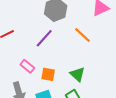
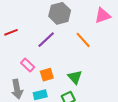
orange square: (48, 74) -> (47, 75), turned -32

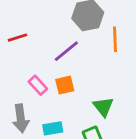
orange line: (83, 40) -> (115, 39), moved, turned 36
orange square: (47, 75) -> (65, 85), moved

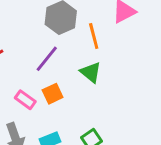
green triangle: (103, 107) -> (91, 72), moved

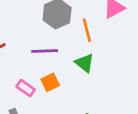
purple line: (47, 59) -> (45, 51), turned 50

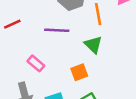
orange square: (50, 82) -> (79, 72), moved

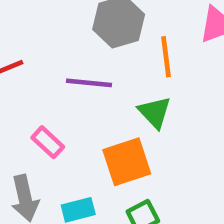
orange square: (79, 72) -> (127, 162), size x1.5

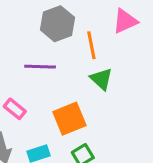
green triangle: (155, 112) -> (101, 79), moved

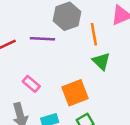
purple line: (40, 67) -> (42, 39), moved

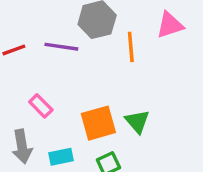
green triangle: (101, 61) -> (137, 122), moved

